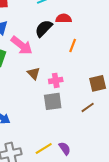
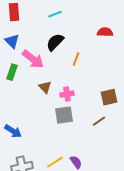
red semicircle: (64, 18) -> (105, 32), moved
orange line: (73, 45) -> (76, 59), moved

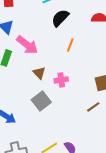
black semicircle: (55, 42) -> (60, 18), moved
gray square: (64, 115) -> (41, 101), moved, turned -30

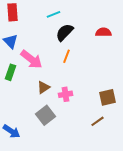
orange line: (70, 45) -> (66, 56), moved
brown triangle: (39, 73) -> (44, 87), turned 40

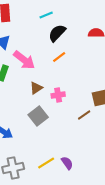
orange line: (66, 56) -> (59, 57), turned 32
brown line: (98, 121) -> (84, 115), moved

